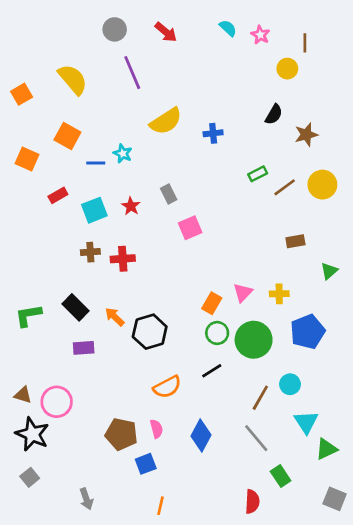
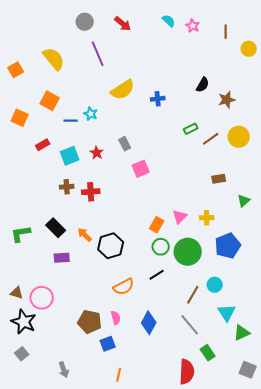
yellow circle: (287, 69) -> (249, 49), moved
red semicircle: (252, 502) -> (187, 372), size x1.4

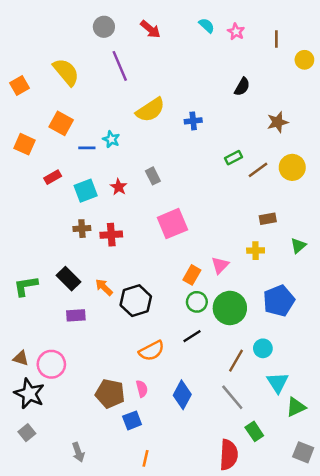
black semicircle: (203, 85) -> (242, 87), moved
pink square: (141, 169) -> (172, 224), moved, size x1.4
yellow cross: (207, 218) -> (256, 251), moved

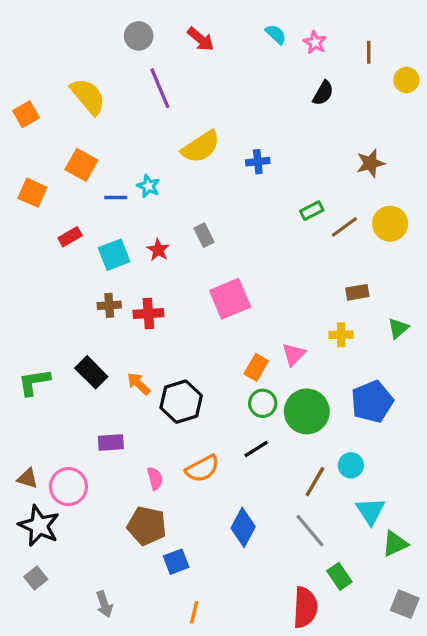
black semicircle: (242, 87) -> (323, 93), moved
purple rectangle: (76, 315) -> (111, 442), moved
pink semicircle: (142, 389) -> (155, 478), moved

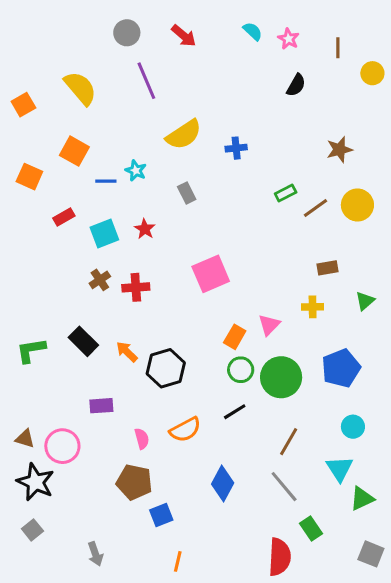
gray rectangle: (204, 235) -> (187, 193), moved
brown cross: (109, 305) -> (100, 280), turned -30
cyan circle: (351, 465) -> (353, 427), moved

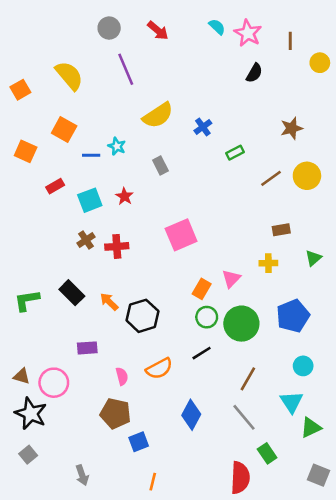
pink star: (289, 39) -> (248, 33), size x1.5
blue cross: (236, 148) -> (203, 127), turned -30
green rectangle: (286, 193) -> (235, 153), moved

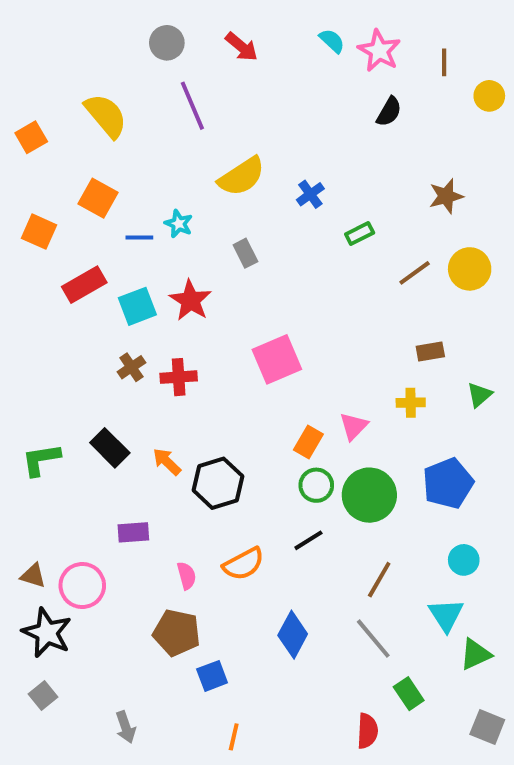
red rectangle: (55, 186) -> (84, 285), size x1.5
red star: (124, 196) -> (190, 300), size x1.5
red semicircle: (240, 478) -> (367, 731), size x0.7

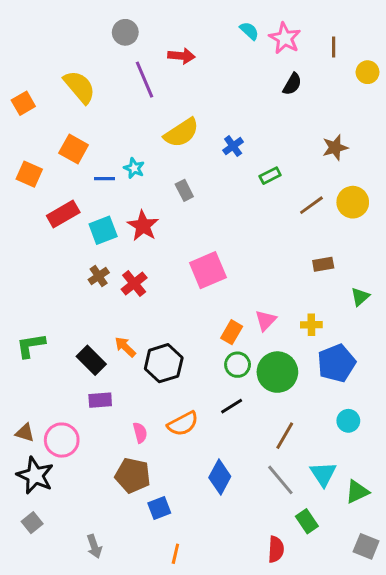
red arrow: (242, 47) -> (181, 56), moved, turned -35
red cross: (179, 377) -> (134, 283), turned -35
yellow cross: (411, 403) -> (311, 325), moved
black rectangle: (110, 448) -> (91, 360), moved
cyan triangle: (446, 615) -> (323, 474), moved

